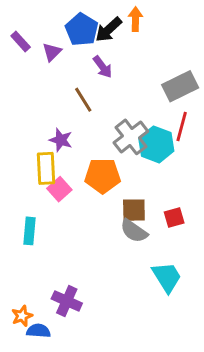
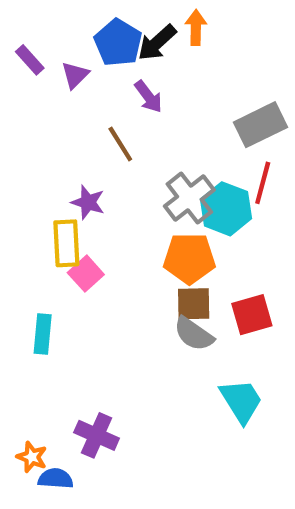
orange pentagon: (103, 176) -> (189, 258), moved
red square: (174, 217) -> (252, 315), size x1.4
orange star: (22, 316) -> (32, 457), turned -30

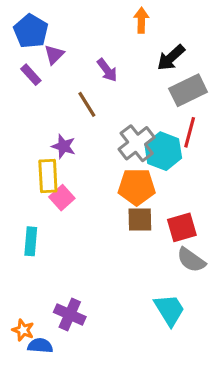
blue pentagon: (118, 43) -> (31, 31), moved
black arrow: (157, 43) -> (171, 58), moved
purple rectangle: (30, 60) -> (31, 75), moved
gray semicircle: (194, 334) -> (191, 260), moved
cyan trapezoid: (241, 401) -> (169, 310), moved

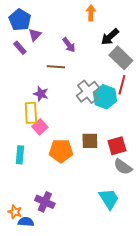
gray rectangle: (188, 90) -> (121, 58), turned 70
brown line: (87, 104) -> (56, 67), turned -54
orange pentagon: (137, 187) -> (61, 151), moved

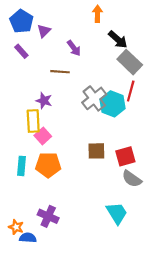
purple triangle: (35, 35) -> (44, 31), moved
black arrow: (110, 37) -> (118, 40), turned -96
orange pentagon: (61, 151) -> (48, 165), moved

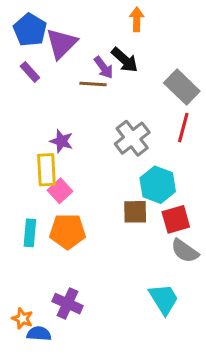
purple triangle: (44, 31) -> (61, 43), size x1.6
black arrow: (118, 40) -> (125, 60), moved
brown line: (60, 72) -> (93, 84), moved
cyan hexagon: (113, 104) -> (158, 185), moved

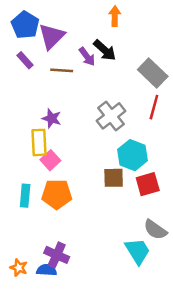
brown line: (93, 84) -> (62, 70), moved
gray semicircle: (185, 251) -> (155, 230), moved
blue semicircle: (39, 334) -> (47, 270), moved

